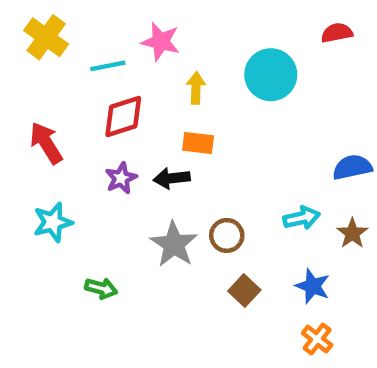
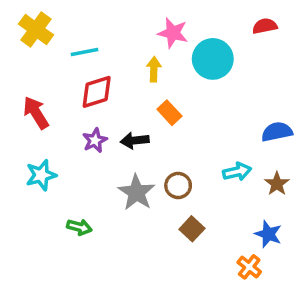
pink star: (161, 42) -> (173, 33), moved
orange rectangle: (198, 143) -> (169, 113), moved, turned 40
blue star: (313, 286) -> (268, 234), moved

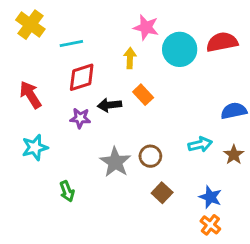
red semicircle: (265, 26) -> (222, 42), moved, size x1.5
purple star: (95, 140) -> (80, 118), turned 30
black arrow: (135, 140) -> (109, 105), moved
green arrow: (79, 227) -> (67, 191), turned 54
blue star: (268, 234) -> (210, 197), moved

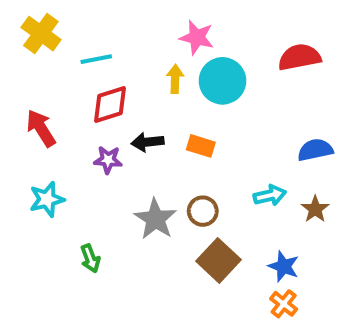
cyan circle: (180, 49) -> (222, 81), moved
orange rectangle: (143, 95) -> (201, 146), moved, turned -30
brown square: (162, 193) -> (219, 260), size x1.5

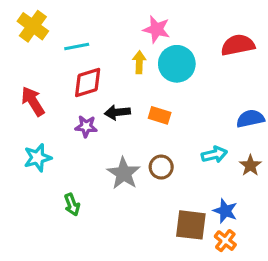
brown square: (219, 260) -> (191, 225), moved, turned -36

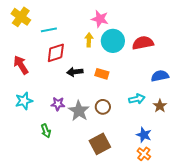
red semicircle: (238, 45) -> (143, 43), moved
purple star: (86, 126) -> (58, 104), moved
brown square: (191, 225) -> (100, 144), moved, turned -35

